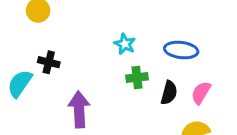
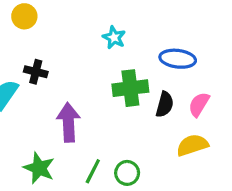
cyan star: (125, 44) -> (114, 38), moved
green cross: (137, 77) -> (130, 88), size x1.5

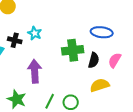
cyan star: (114, 38) -> (35, 33), moved
yellow semicircle: (192, 145) -> (100, 85), moved

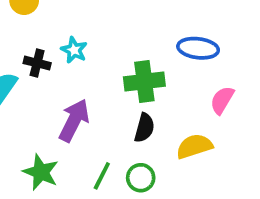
black semicircle: (94, 60) -> (144, 128), moved
purple arrow: (35, 71) -> (74, 120), turned 30

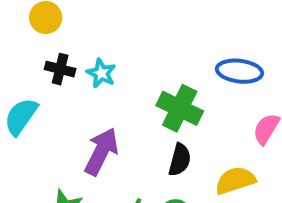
black cross: (37, 63) -> (60, 69), moved
green cross: (144, 82) -> (180, 108), turned 33

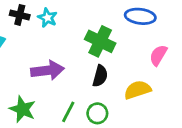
purple arrow: (101, 152) -> (47, 70), turned 56

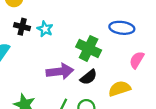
purple arrow: (47, 70) -> (60, 71), moved
black semicircle: (100, 76) -> (89, 77), turned 36

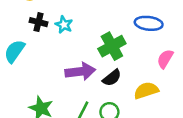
green cross: (89, 48) -> (112, 46), turned 35

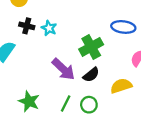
purple arrow: (80, 71) -> (63, 69), turned 50

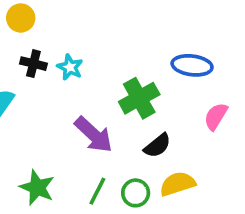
black semicircle: (91, 75) -> (157, 146), moved
yellow semicircle: (121, 86) -> (177, 184), moved

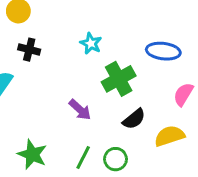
cyan star: (70, 67) -> (91, 43), moved
purple arrow: (94, 135) -> (80, 110), size x0.7
yellow semicircle: (177, 184) -> (169, 136), moved

